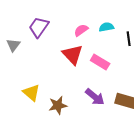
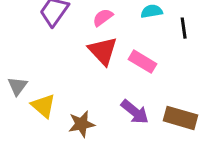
pink semicircle: (81, 30) -> (103, 17), moved
gray triangle: (13, 45) -> (18, 86), moved

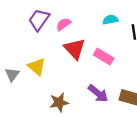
pink semicircle: (103, 17) -> (63, 24), moved
yellow triangle: (43, 106) -> (37, 67), moved

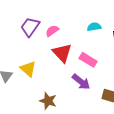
purple arrow: (98, 93) -> (81, 82), moved
brown star: (59, 102) -> (48, 101), turned 30

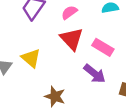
pink semicircle: (52, 31) -> (69, 12), moved

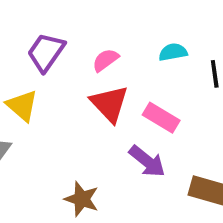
yellow triangle: (31, 58) -> (22, 106), moved

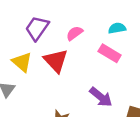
red triangle: (109, 104) -> (56, 61), moved
pink rectangle: (161, 118) -> (110, 53), moved

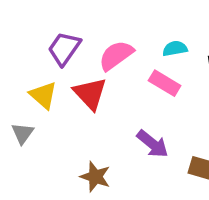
pink semicircle: (75, 33) -> (116, 55), size x1.5

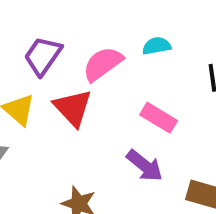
cyan semicircle: (175, 48) -> (157, 46), moved
pink rectangle: (165, 83) -> (159, 118), moved

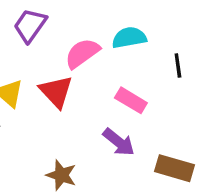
cyan semicircle: (157, 46) -> (129, 38), size x1.4
purple trapezoid: (43, 56) -> (30, 25), moved

